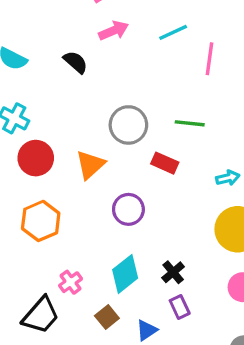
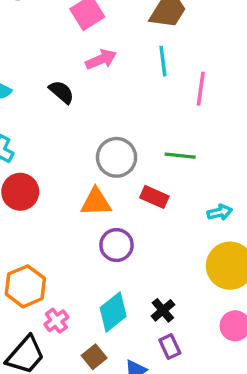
cyan line: (173, 32) -> (163, 61), turned -72
orange triangle: (90, 165) -> (96, 202), moved, turned 40
orange hexagon: (41, 221) -> (25, 286), moved

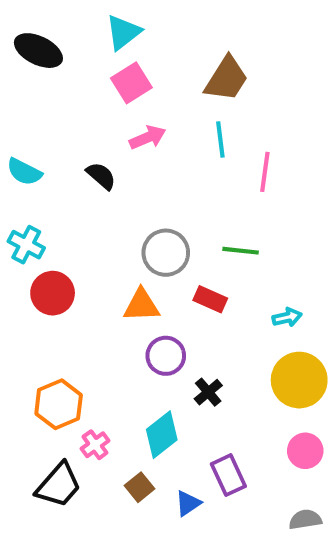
black cross: (163, 310) -> (208, 392), moved
purple rectangle: (170, 346) -> (228, 475), size x1.4

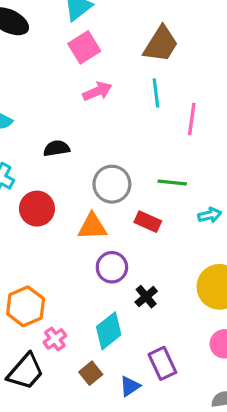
black semicircle: (101, 176) -> (57, 148), moved, turned -50
red circle: (53, 293) -> (37, 209), moved
cyan arrow: (287, 317) -> (210, 215), moved

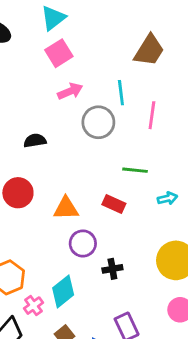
brown trapezoid: (161, 44) -> (149, 50), moved
gray circle: (112, 184) -> (98, 122), moved
black cross: (146, 297) -> (112, 269), turned 30
cyan diamond: (109, 331) -> (63, 291), moved

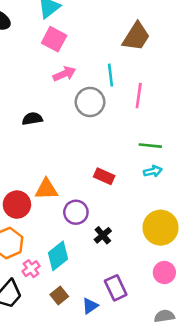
pink square: (59, 53) -> (54, 39), turned -30
green line: (135, 170) -> (150, 146), moved
red circle: (18, 193) -> (17, 205), moved
orange triangle: (66, 208) -> (46, 189), moved
black cross: (112, 269) -> (103, 235), turned -30

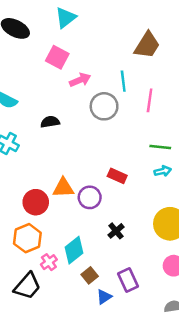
pink square: (54, 39) -> (57, 57), moved
purple circle: (76, 212) -> (90, 197), moved
brown square: (59, 296) -> (90, 275), moved

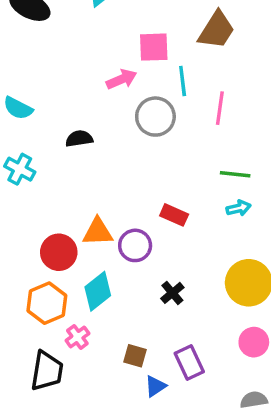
pink square: (57, 57) -> (154, 47), moved, turned -30
cyan diamond: (74, 250) -> (98, 291), moved
brown square: (90, 275) -> (135, 356), turned -35
black trapezoid: (27, 286) -> (47, 371), turned -32

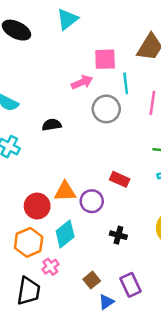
black cross: (172, 293) -> (118, 235), turned -35
brown square: (135, 356) -> (92, 280), turned 35

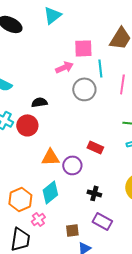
red circle: (37, 206) -> (27, 125), moved
brown square: (92, 280) -> (72, 230), turned 32
purple rectangle: (131, 285) -> (102, 221), moved, turned -36

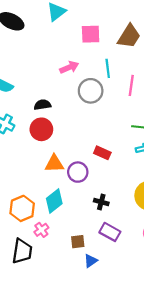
pink square: (83, 48) -> (91, 34), moved
red circle: (27, 125) -> (41, 129), moved

